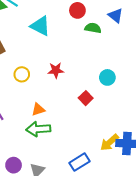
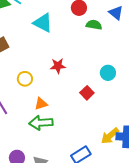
yellow circle: (22, 74) -> (25, 79), moved

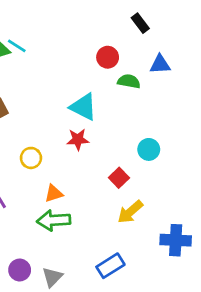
blue triangle: (116, 13) -> (160, 64), turned -42
cyan triangle: (43, 23) -> (83, 107), moved
yellow arrow: (110, 136) -> (130, 212), moved

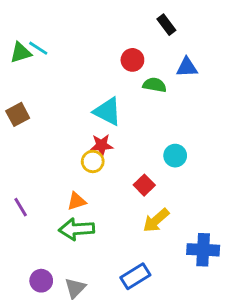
yellow circle: (31, 158) -> (93, 161), moved

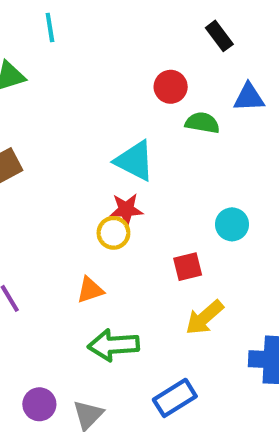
cyan line: (38, 48) -> (50, 28), moved, turned 48
red square: (144, 185) -> (188, 267), turned 30
green arrow: (77, 229) -> (113, 345), moved

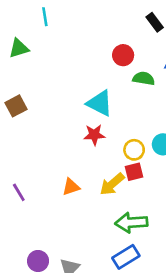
yellow circle: (113, 233) -> (134, 150), moved
yellow arrow: (204, 317) -> (112, 184), moved
green arrow: (113, 345) -> (131, 223), moved

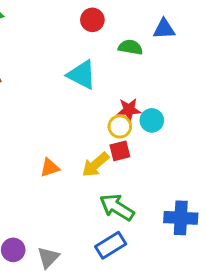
red circle: (123, 55) -> (92, 20), moved
red star: (94, 135) -> (129, 110), moved
green arrow: (131, 223) -> (117, 207), turned 36

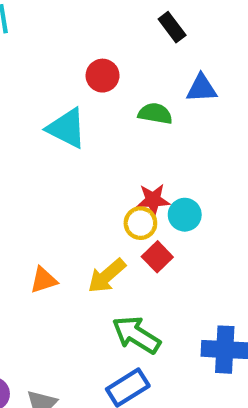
cyan triangle: (82, 75) -> (67, 128), moved
red square: (120, 151) -> (157, 257), moved, turned -30

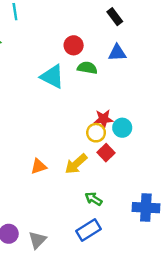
blue triangle: (202, 88) -> (117, 53), moved
green semicircle: (155, 114) -> (87, 68), moved
green arrow: (136, 335) -> (94, 199), size x0.6

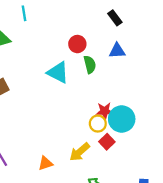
green semicircle: (87, 68) -> (90, 64), turned 66
cyan circle: (122, 128) -> (122, 119), size x1.5
orange triangle: (39, 166) -> (46, 163), moved

